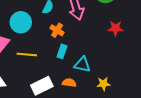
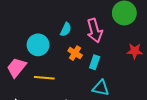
cyan rectangle: (62, 51) -> (95, 62), moved

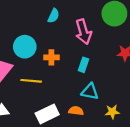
cyan semicircle: (66, 29) -> (54, 16), moved
orange cross: (75, 53) -> (51, 57), moved, turned -32

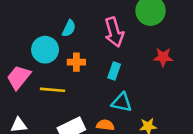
cyan semicircle: (54, 16) -> (69, 28), moved

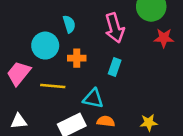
cyan semicircle: (69, 28) -> (69, 24), turned -42
red star: (163, 57) -> (164, 38), moved
cyan triangle: (122, 102) -> (93, 99), moved

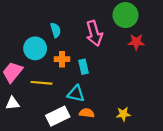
cyan rectangle: (115, 67) -> (84, 67), moved, turned -32
white triangle: (19, 121) -> (13, 103), moved

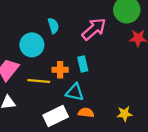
pink arrow: (94, 33) -> (94, 29), turned -115
orange cross: (62, 59) -> (60, 70), moved

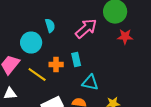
yellow line: (39, 81) -> (37, 75), turned 30
cyan triangle: (75, 92) -> (90, 83), moved

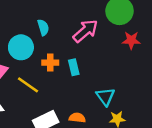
orange cross: (56, 65) -> (50, 63), moved
cyan triangle: (90, 83) -> (105, 97), moved, turned 42

